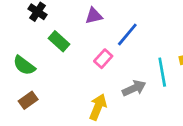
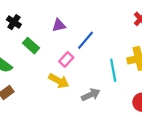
gray arrow: (134, 88) -> (91, 95), moved
yellow arrow: (98, 107) -> (59, 81), moved, turned 96

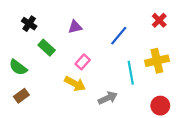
blue line: (85, 40) -> (119, 36), moved

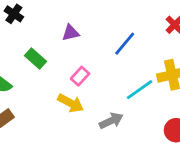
black cross: (29, 24) -> (14, 14), moved
cyan line: (131, 73) -> (140, 90), turned 65

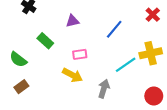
pink rectangle: (80, 76) -> (80, 54), turned 40
gray arrow: (111, 121) -> (104, 89), turned -48

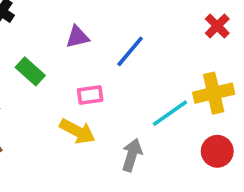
blue line: (114, 29) -> (130, 51), moved
red circle: (154, 96) -> (217, 151), moved

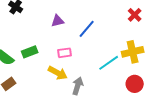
green rectangle: (30, 71) -> (30, 52), moved, turned -63
gray arrow: (132, 155) -> (78, 86), moved

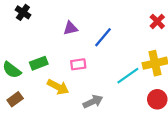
yellow arrow: (58, 73) -> (58, 87), moved
gray arrow: (78, 86) -> (93, 102), turned 48

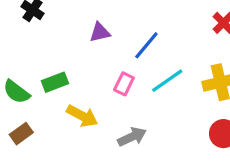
pink rectangle: (78, 64) -> (124, 84), moved, turned -56
cyan line: (128, 76) -> (167, 81), moved

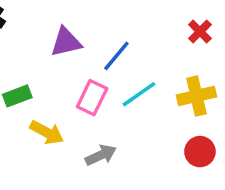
purple triangle: (100, 32) -> (66, 42), size x1.4
pink rectangle: (124, 84) -> (92, 98), size x1.4

